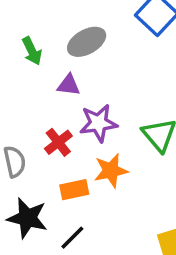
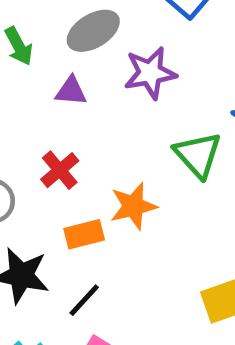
purple star: (98, 123) -> (150, 73), moved

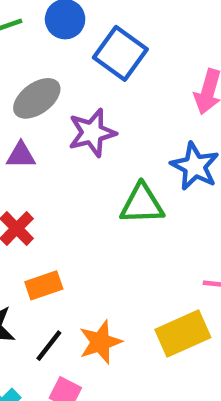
green triangle: (198, 155) -> (142, 204), turned -45
orange star: (133, 206) -> (100, 342), moved

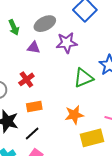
green triangle: (142, 204) -> (83, 78), turned -30
orange star: (100, 342) -> (74, 115), moved

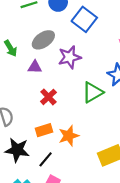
red cross: (26, 79) -> (48, 97), moved
orange star: (74, 115) -> (69, 136), moved

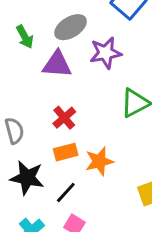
purple triangle: (35, 67) -> (57, 64), size x1.5
red cross: (48, 97) -> (64, 118), moved

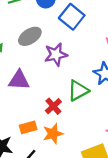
purple triangle: (57, 64) -> (19, 80), moved
red cross: (64, 118) -> (53, 106), moved

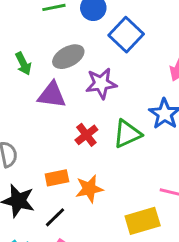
purple triangle: (19, 80) -> (52, 95), moved
red cross: (53, 106) -> (86, 135), moved

